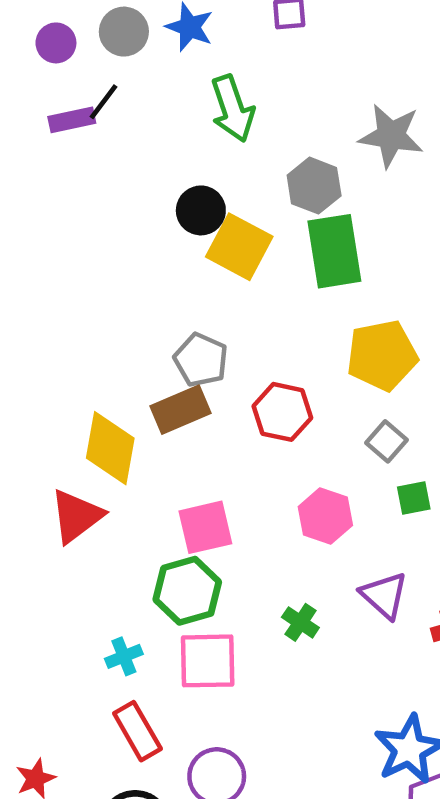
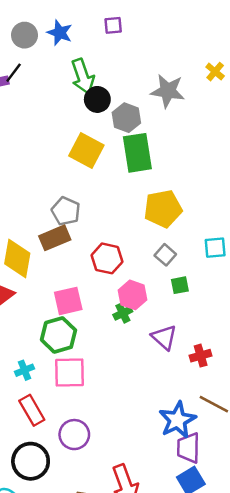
black circle: (201, 210) -> (97, 99), moved
red hexagon: (282, 412) -> (107, 258), moved
green cross: (300, 622) -> (123, 313), moved, turned 30

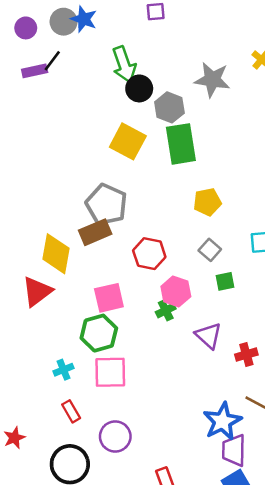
blue star: (60, 33) -> (84, 19), moved
yellow pentagon: (163, 209) -> (207, 202), size x0.7
gray pentagon: (66, 211) -> (106, 204), size x1.4
red rectangle: (32, 410) -> (71, 411), size x0.7

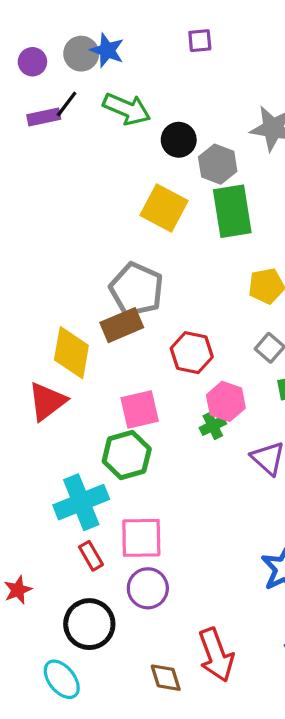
green arrow: (124, 65) -> (127, 109), moved, turned -48
cyan cross: (64, 370) -> (81, 502), size x2.0
pink square: (110, 372) -> (141, 538), moved

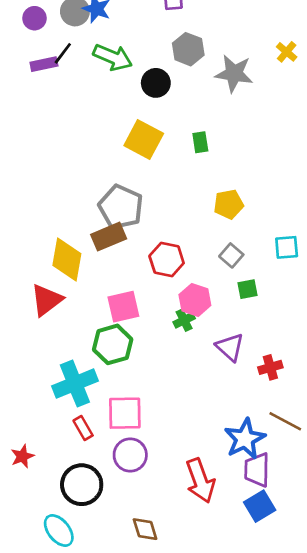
gray hexagon: (218, 164) -> (188, 49), moved
green rectangle: (232, 211) -> (200, 142), size x0.5
red arrow: (216, 655) -> (200, 481), moved

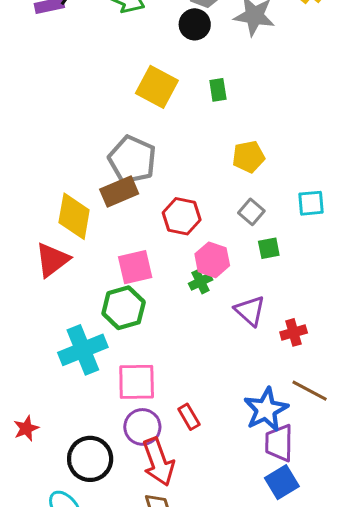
black circle: (156, 83) -> (195, 24), moved
red rectangle: (83, 428) -> (189, 417), moved
red arrow: (200, 481) -> (158, 462), moved

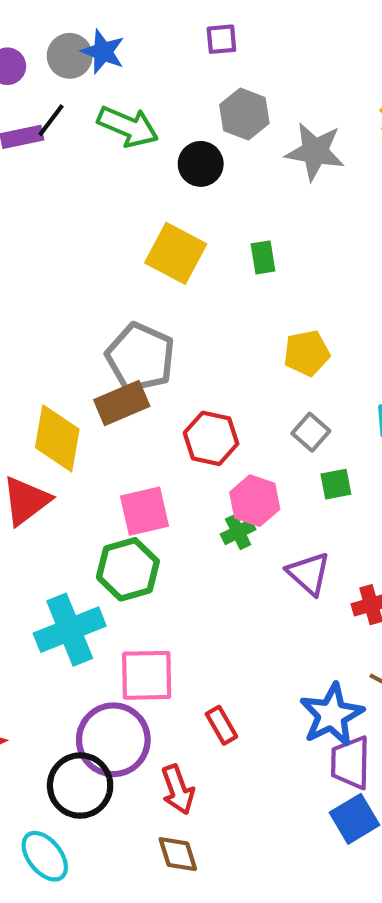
black circle: (195, 24) -> (201, 164), moved
purple circle: (142, 427) -> (113, 740), moved, size x1.4
red arrow: (158, 462) -> (178, 790), size x0.7

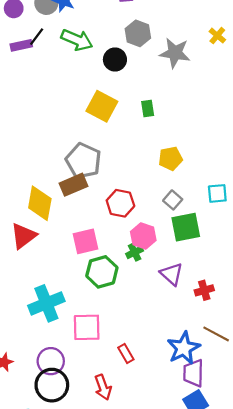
green square: (336, 484) -> (186, 227), size x1.8
green hexagon: (128, 569) -> (102, 272), moved
purple circle: (113, 740) -> (51, 361), moved, size x0.7

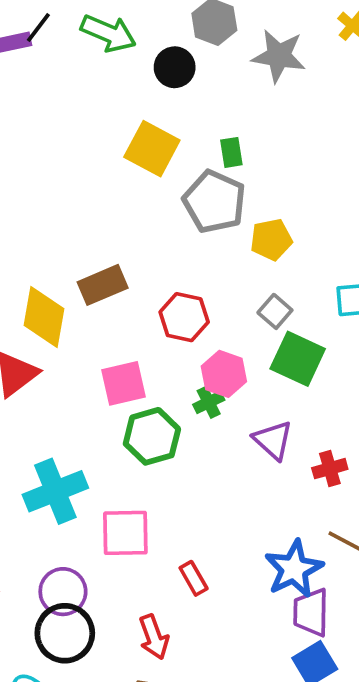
gray pentagon: (83, 161) -> (214, 202), moved
green square: (186, 227) -> (298, 359), turned 36

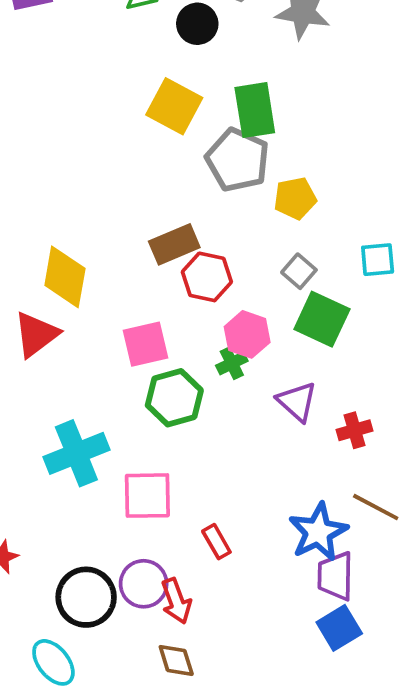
green rectangle: (231, 152) -> (255, 110), size x1.8
brown rectangle: (103, 285) -> (174, 244), moved
purple circle: (63, 592) -> (144, 584), moved

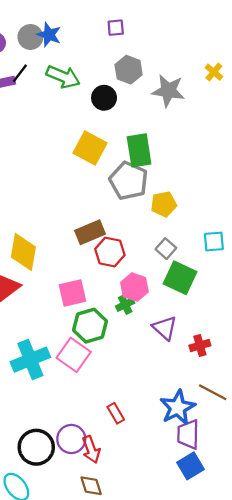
pink square: (147, 496) -> (74, 355), moved, turned 36

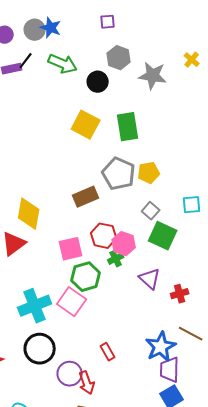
gray pentagon: (129, 181) -> (119, 174), moved
red hexagon: (110, 252) -> (104, 236), moved
black circle: (36, 447) -> (40, 349), moved

